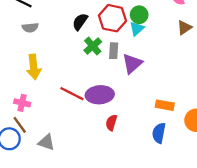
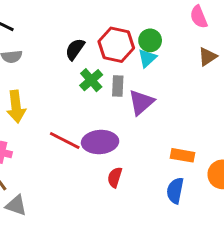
gray triangle: (46, 142) -> (16, 205), moved

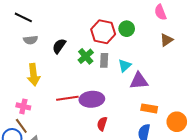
black semicircle: (75, 49) -> (59, 46), moved
cyan triangle: (147, 58) -> (125, 65), moved
purple triangle: (141, 102) -> (139, 81), moved, turned 36
red line: (65, 141) -> (67, 98), turned -35

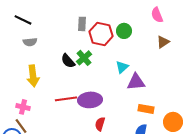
black semicircle: (59, 46) -> (68, 61), moved, turned -77
gray rectangle: (104, 60) -> (82, 24), moved

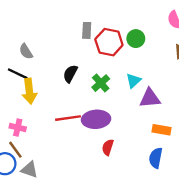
black line: (23, 20) -> (18, 74), moved
gray semicircle: (30, 42) -> (26, 51), turned 64
green cross: (84, 58) -> (101, 83), moved
black semicircle: (68, 61) -> (70, 74), turned 70

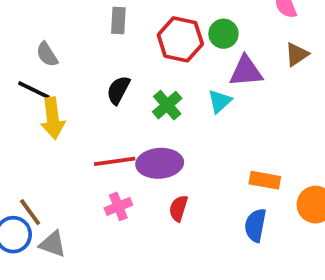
gray rectangle: (87, 30) -> (118, 21), moved
purple triangle: (150, 98) -> (246, 71), moved
pink cross: (18, 127) -> (118, 206), moved, turned -35

